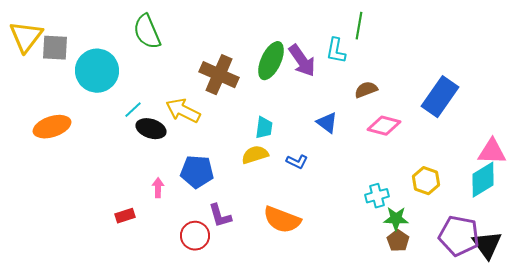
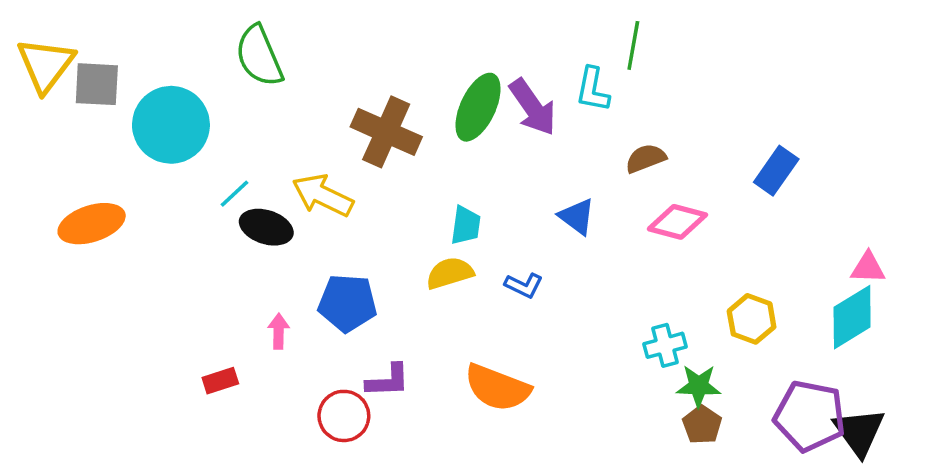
blue rectangle: (440, 97) -> (776, 171), size x0.7
pink triangle: (492, 152) -> (868, 268), size x0.7
purple L-shape: (220, 216) -> (388, 381), turned -76

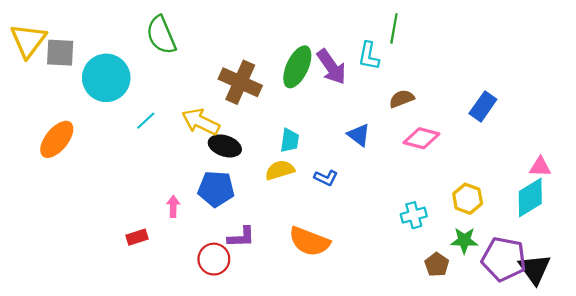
orange ellipse: (92, 224) -> (57, 139), turned -33
black ellipse: (266, 227) -> (225, 146), moved
green star: (699, 386) -> (464, 240), moved

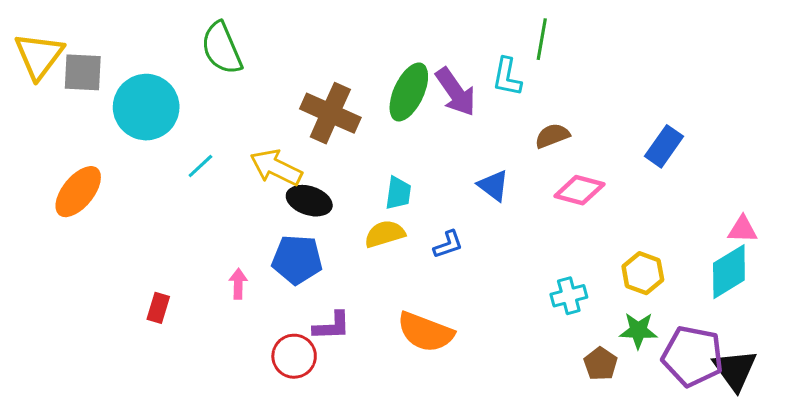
blue L-shape: (326, 178) -> (448, 244), turned -45
red rectangle: (137, 237) -> (158, 308), moved, turned -55

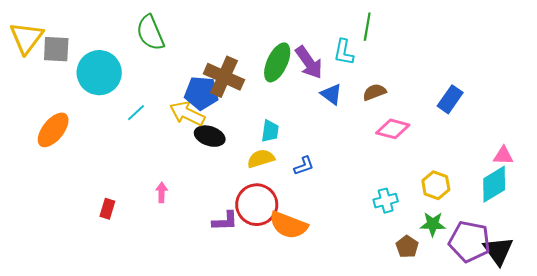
blue triangle: (493, 186) -> (331, 94), moved
blue pentagon: (297, 260) -> (201, 93), moved
red circle: (294, 356) -> (257, 205), moved, size x1.4

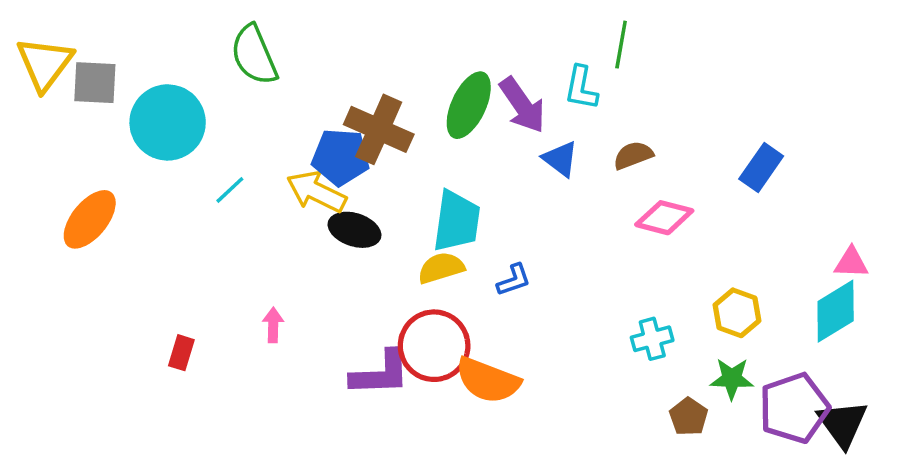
cyan trapezoid: (270, 131) -> (457, 221), size x1.6
purple L-shape: (225, 221) -> (380, 373), size x1.4
purple pentagon: (470, 241) -> (794, 408), turned -30

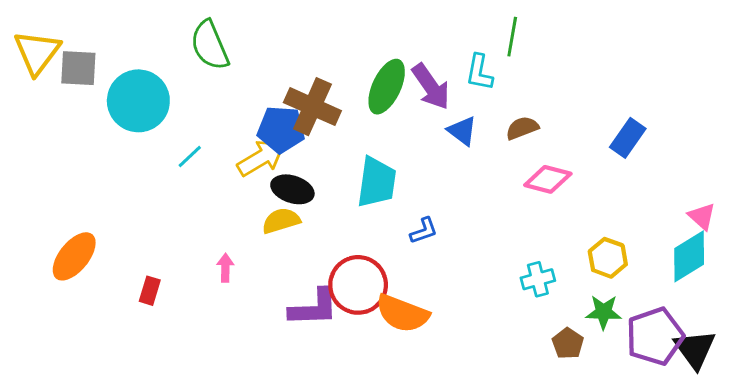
yellow arrow: (316, 192) -> (261, 158), turned 123
orange ellipse: (90, 219) -> (74, 256), moved
pink triangle: (851, 263) -> (702, 216), turned 40
yellow semicircle: (441, 268) -> (281, 221), moved

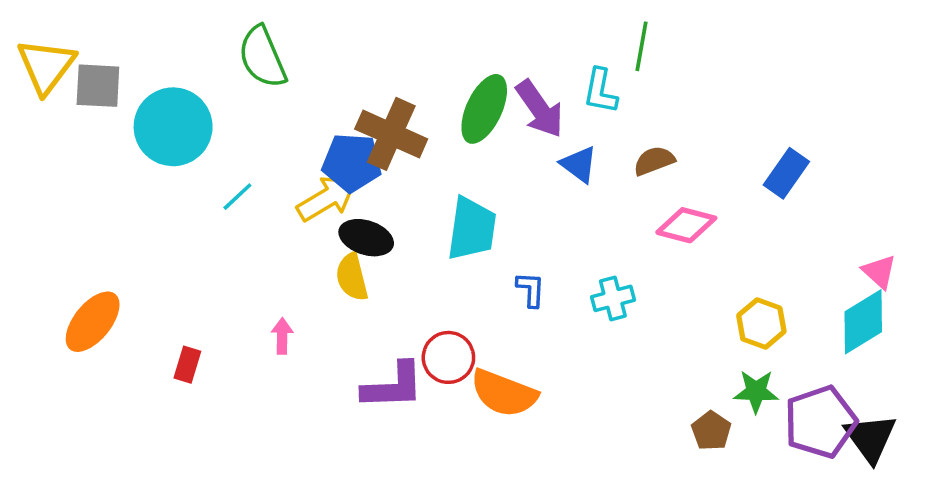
yellow semicircle: (281, 221) -> (352, 277), turned -87
blue L-shape: (424, 231) -> (531, 290), turned -68
cyan cross: (538, 279) -> (613, 298), moved
red circle: (358, 285) -> (448, 357), size x0.7

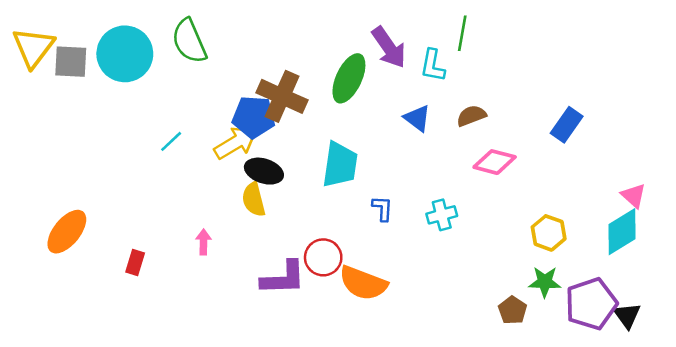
purple arrow: (540, 109) -> (389, 47), moved
cyan circle: (173, 127) -> (125, 54), moved
black triangle: (870, 438) -> (627, 315), size x0.7

